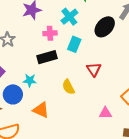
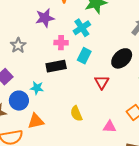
black ellipse: (105, 27) -> (122, 58), moved
yellow semicircle: (68, 87) -> (76, 114), moved
orange triangle: (41, 110) -> (36, 121), moved, turned -42

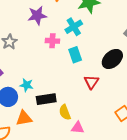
cyan rectangle: (84, 56) -> (75, 55), turned -49
black rectangle: (56, 66) -> (46, 99), moved
pink triangle: (110, 127) -> (78, 128), moved

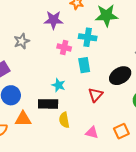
cyan cross: (74, 27) -> (88, 37), turned 30
cyan star: (26, 85) -> (58, 85), moved
pink triangle: (78, 128) -> (92, 133), moved

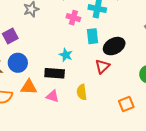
black ellipse: (120, 76) -> (114, 46), moved
yellow semicircle: (64, 120) -> (82, 92), moved
pink triangle: (92, 133) -> (53, 96), moved

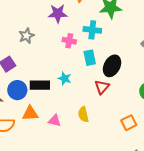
black ellipse: (114, 46) -> (112, 66), turned -30
black rectangle: (55, 73) -> (40, 85), moved

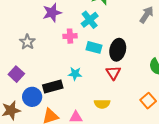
cyan cross: (92, 30) -> (90, 20), turned -30
cyan rectangle: (90, 58) -> (94, 47), turned -49
yellow semicircle: (83, 114) -> (102, 104), turned -63

